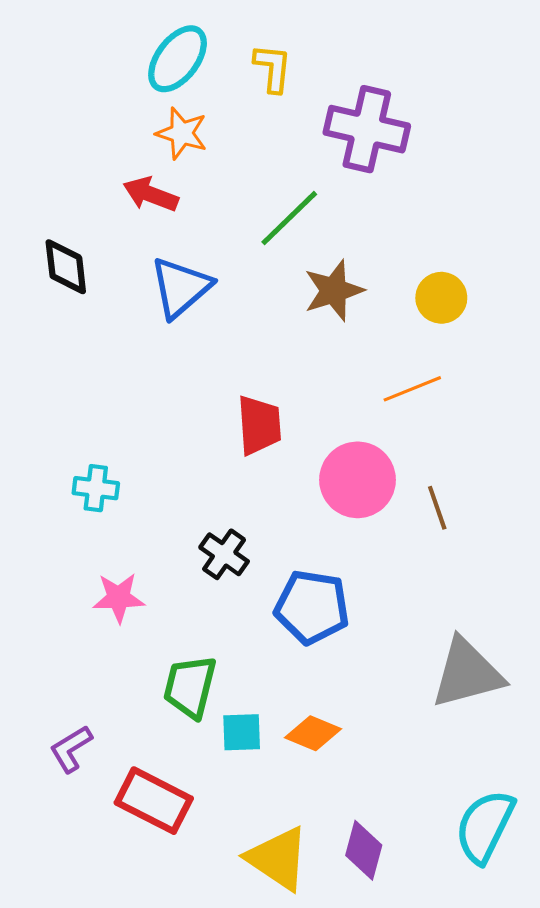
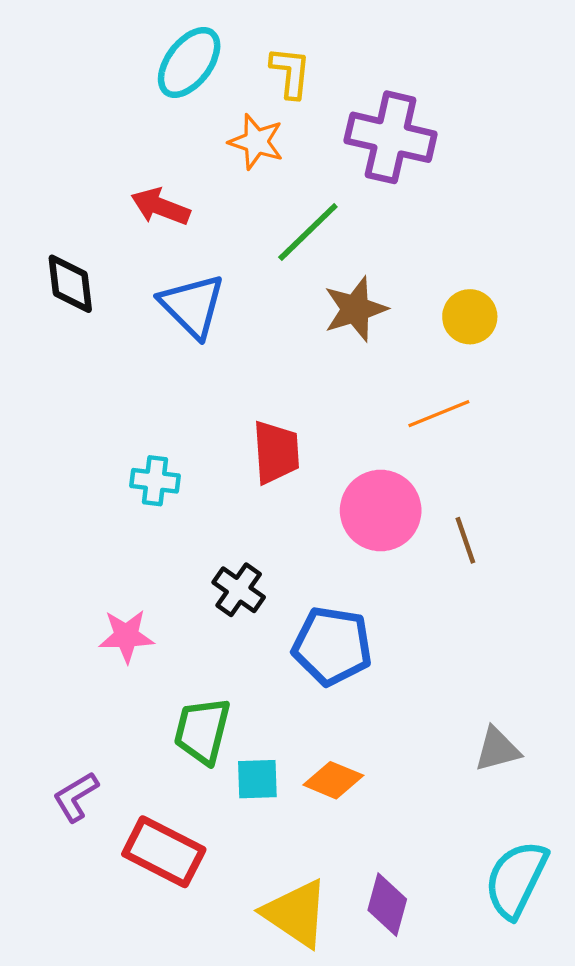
orange star: (182, 133) -> (256, 142), moved
blue triangle: (181, 287) -> (192, 306), turned -34
cyan cross: (96, 488) -> (155, 481), moved
gray triangle: (467, 673) -> (497, 749), moved, size x0.6

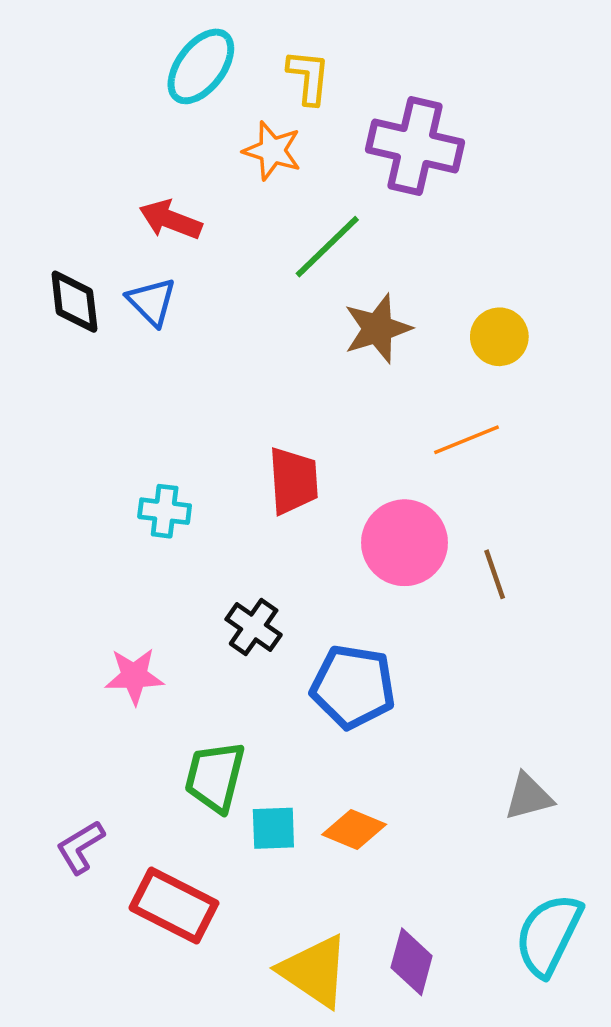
blue triangle: (192, 306) -> (152, 302), moved, size x0.7

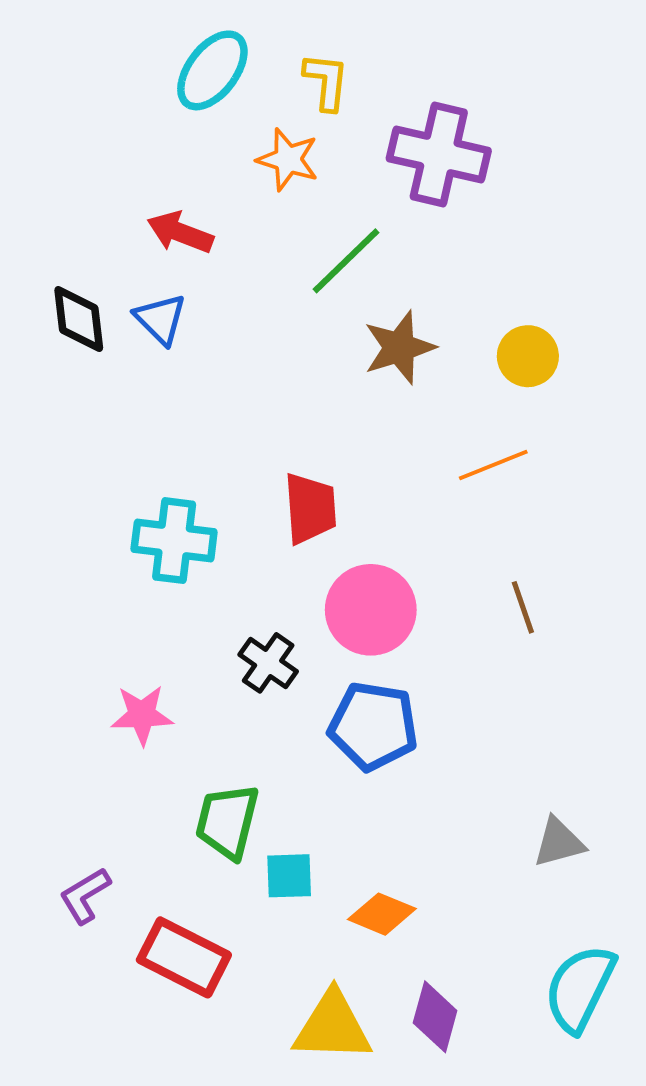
cyan cross: (165, 511) -> (174, 541), size x1.5
pink circle: (405, 543) -> (371, 610), moved
orange diamond: (354, 829) -> (382, 914), moved
yellow triangle: (314, 971) -> (332, 1027), turned -32

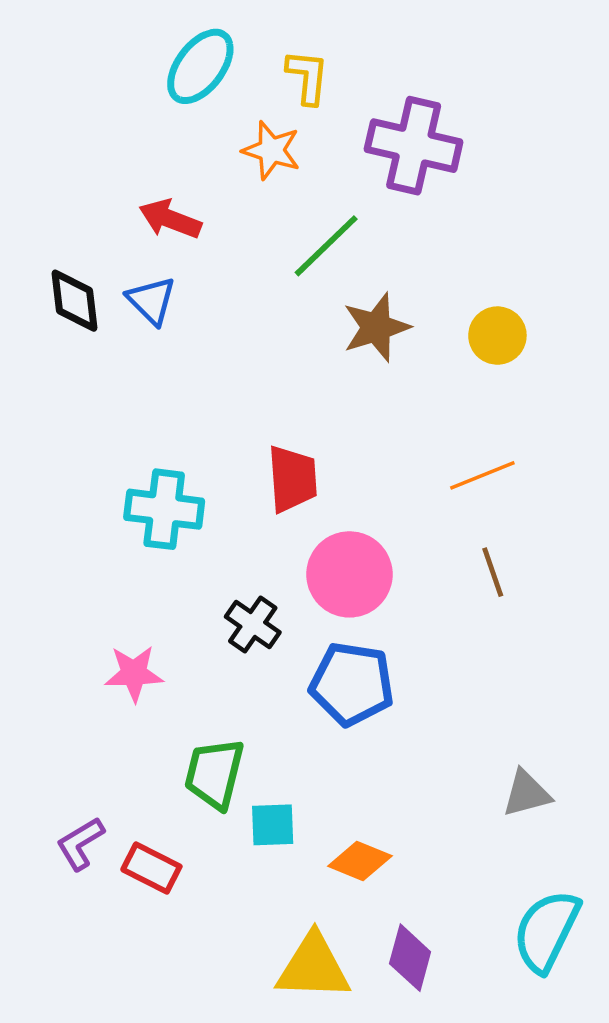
orange line: (493, 465) -> (482, 475), moved
red rectangle: (184, 957) -> (151, 868), moved, size x0.7

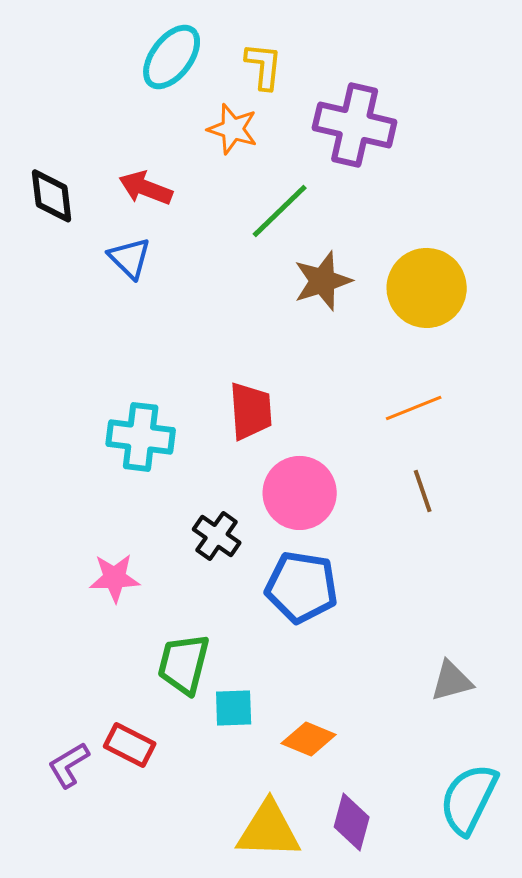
black diamond: (75, 301) -> (52, 196), moved
yellow circle: (497, 336) -> (427, 288), size x1.6
purple L-shape: (80, 844) -> (69, 765), moved

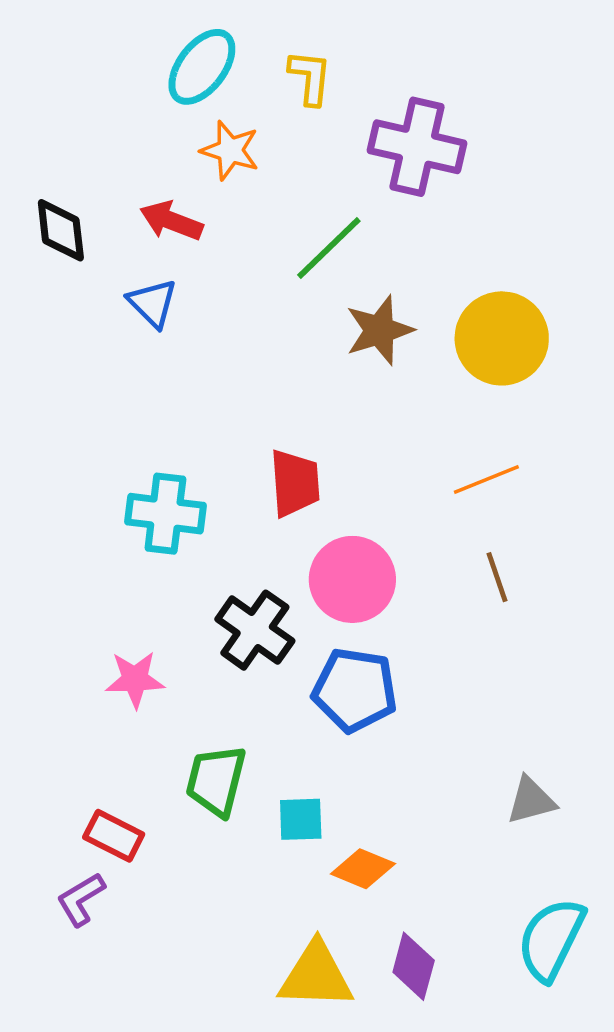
orange star: (233, 129) -> (230, 150), moved
black cross: (217, 536) -> (255, 630), size x1.4
cyan square: (234, 708) -> (301, 819), moved
red rectangle: (130, 745) -> (114, 836), moved

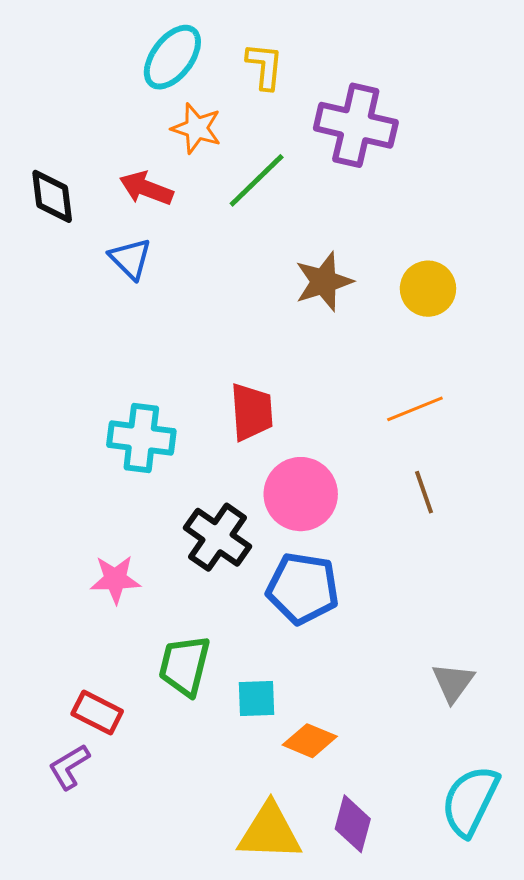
green line: (329, 248) -> (257, 180), moved
yellow circle: (502, 338) -> (428, 289), size x0.7
gray triangle: (531, 800) -> (453, 683), turned -39

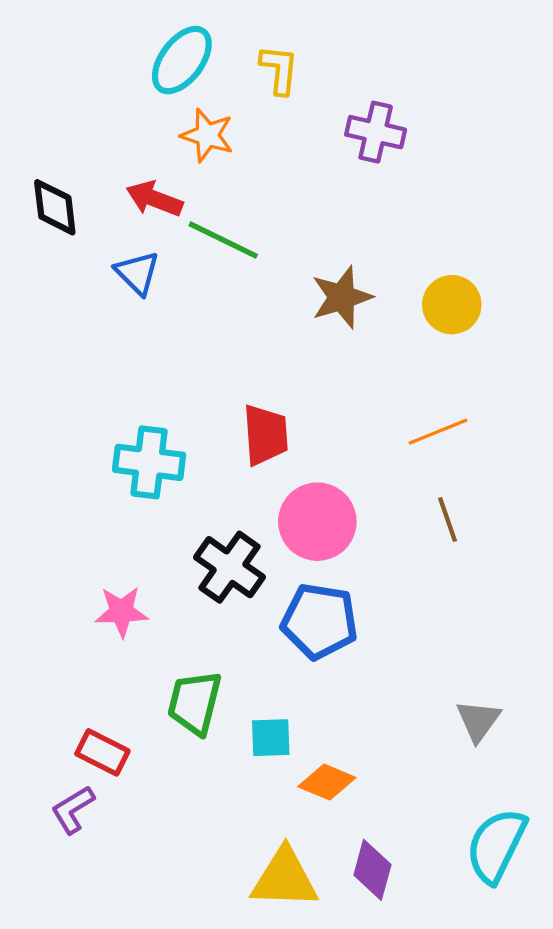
purple cross: (356, 125) -> (376, 132), size x0.7
green line: (257, 180) -> (223, 240), moved, turned 70

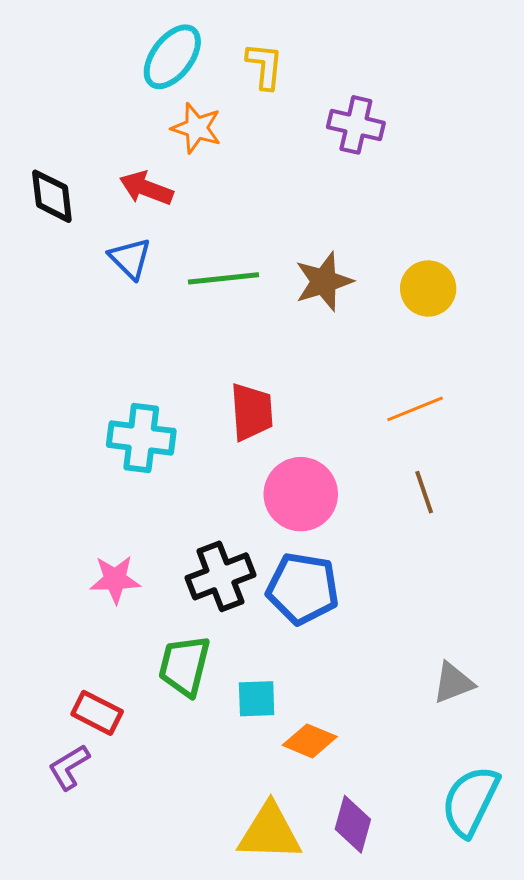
green line: (223, 240) -> (223, 278), moved, turned -32
black cross: (229, 567) -> (220, 576), moved, turned 34
gray triangle: (478, 721) -> (453, 683), turned 33

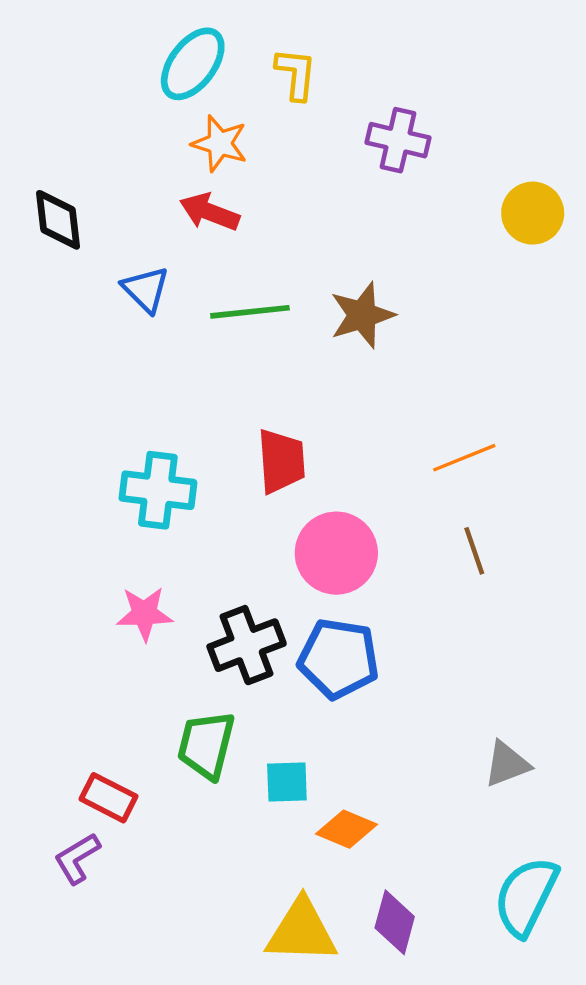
red arrow: (146, 188) -> (210, 212), moved
yellow circle: (428, 288) -> (533, 213), moved
pink star: (115, 579) -> (144, 614), moved

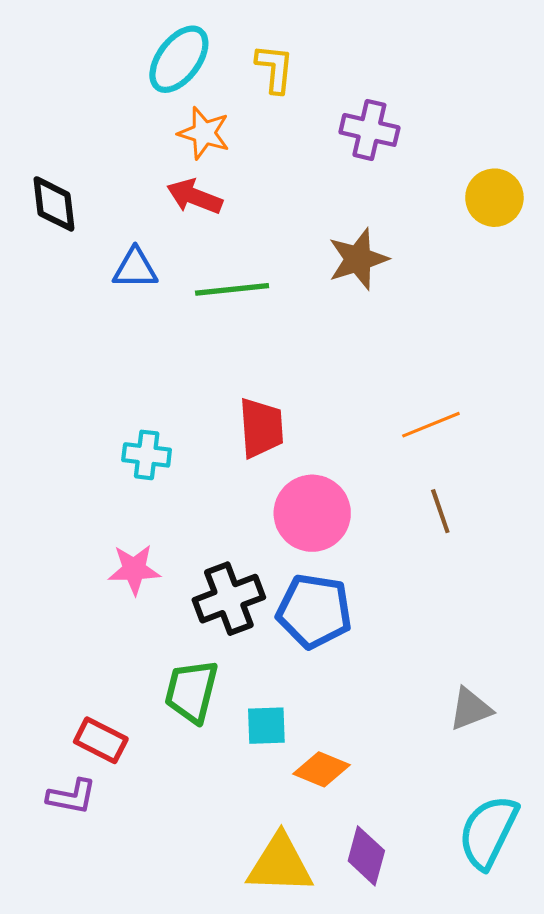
blue triangle: (146, 289) -> (135, 268), turned -45
brown star: (362, 315) -> (358, 259), moved
cyan cross: (158, 490) -> (147, 455), size x0.7
purple L-shape: (77, 858) -> (72, 796), turned -138

